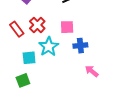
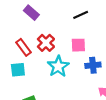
cyan square: (29, 58) -> (18, 70), moved

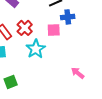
blue cross: (93, 65) -> (68, 17), moved

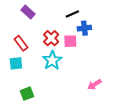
red cross: (25, 28) -> (51, 38), moved
pink arrow: (78, 73) -> (94, 84), turned -72

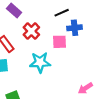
red cross: (51, 38) -> (31, 31), moved
cyan star: (52, 60) -> (40, 62), turned 30

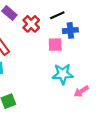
red cross: (31, 31) -> (31, 24), moved
cyan star: (40, 62) -> (63, 74), moved

